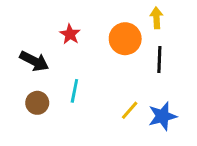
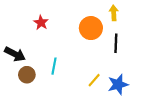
red star: (70, 34) -> (41, 23), moved
black arrow: (34, 61) -> (15, 54), moved

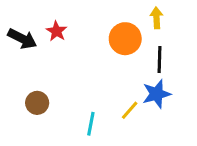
black arrow: (15, 54) -> (22, 39), moved
cyan line: (54, 66) -> (91, 124), moved
blue star: (118, 84) -> (157, 94), moved

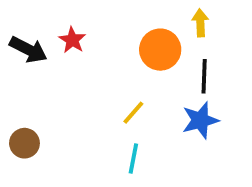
brown circle: (37, 103) -> (24, 143), moved
yellow line: (130, 110) -> (133, 113), moved
cyan line: (91, 124) -> (133, 158), moved

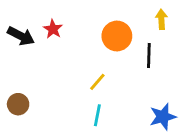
yellow arrow: (200, 23) -> (161, 19), moved
blue star: (200, 120) -> (163, 117), moved

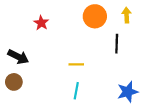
black arrow: (21, 36) -> (18, 57), moved
orange circle: (117, 36) -> (95, 16), moved
yellow line: (97, 82) -> (76, 64), turned 48

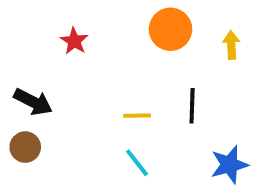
yellow arrow: (127, 15) -> (231, 45), moved
black line: (117, 44) -> (192, 106), moved
cyan line: (76, 91) -> (137, 163), turned -49

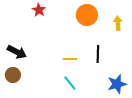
red star: (74, 41) -> (39, 10), moved

